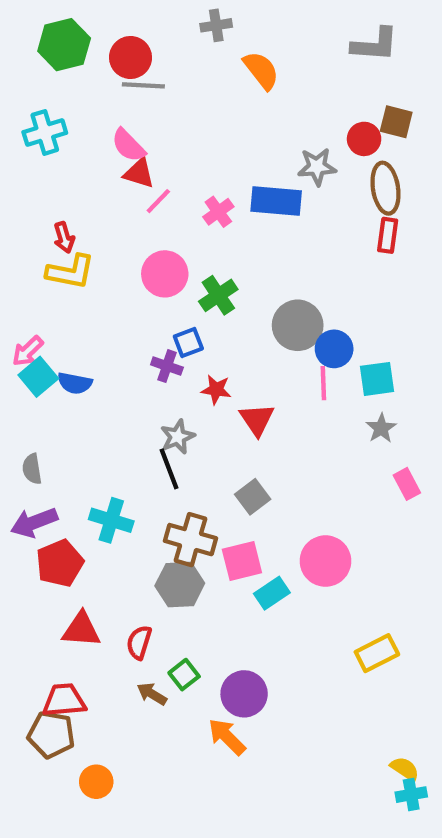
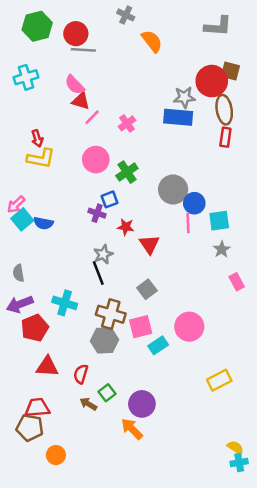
gray cross: (216, 25) -> (126, 15), turned 35
red circle: (364, 139) -> (212, 81), size x1.6
blue rectangle: (276, 201) -> (178, 117), moved

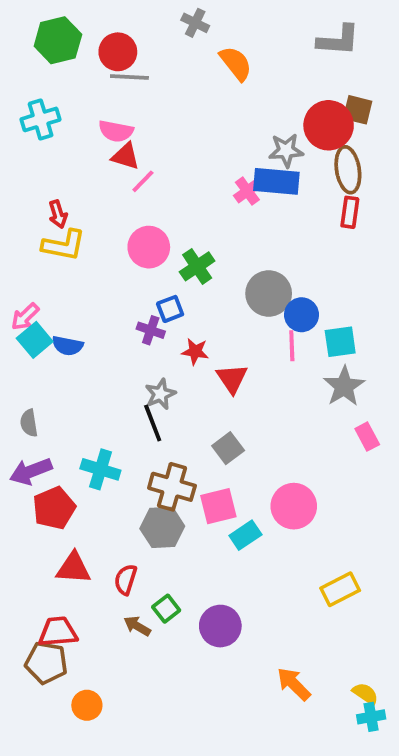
pink semicircle: (75, 85) -> (116, 131), turned -35
pink cross: (127, 123) -> (247, 191), moved
gray star: (222, 249) -> (344, 386), size x1.5
orange arrow: (132, 429) -> (294, 684), moved

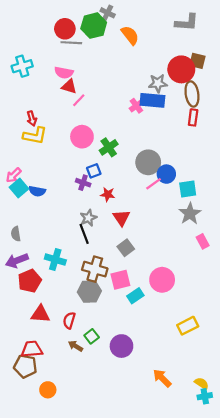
green hexagon: (58, 40) -> (94, 26), moved
pink line: (292, 346) -> (154, 184), moved, turned 56
red triangle: (232, 379) -> (121, 218), moved

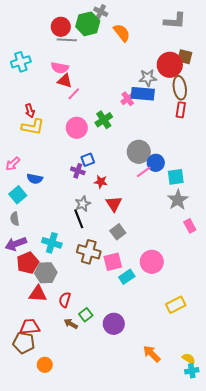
green cross: (109, 147) -> (104, 120), moved
cyan square: (19, 188) -> (18, 195), moved
gray hexagon: (89, 292) -> (46, 273), moved

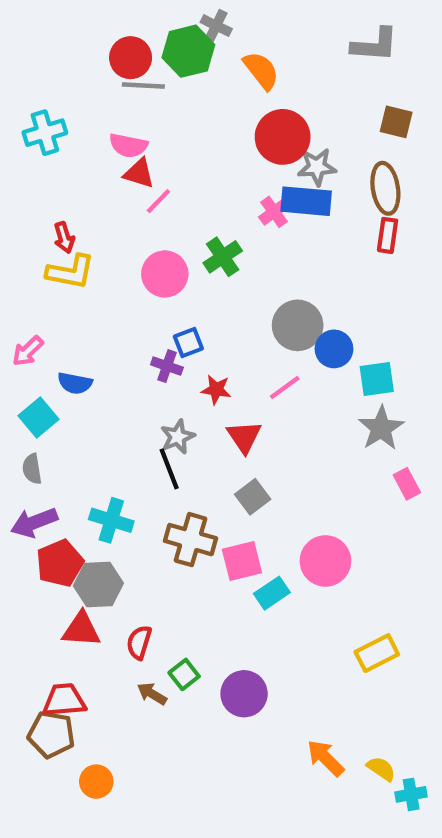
red circle: (170, 65) -> (283, 137), moved
pink line: (144, 172) -> (285, 387), moved
yellow semicircle: (189, 359) -> (381, 769), moved

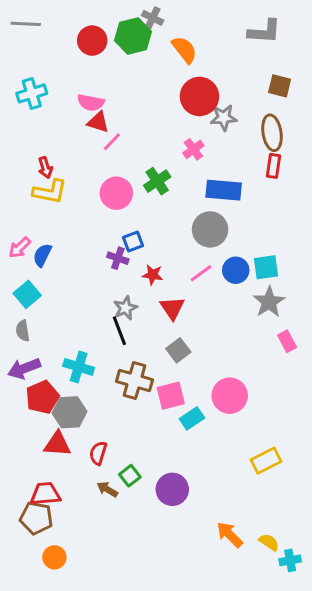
gray line: (143, 85) -> (26, 24), moved
blue rectangle: (306, 201) -> (224, 190), moved
blue circle: (334, 349) -> (236, 270), moved
blue semicircle: (75, 383) -> (42, 255), moved, turned 105
orange circle: (96, 782) -> (54, 557), moved

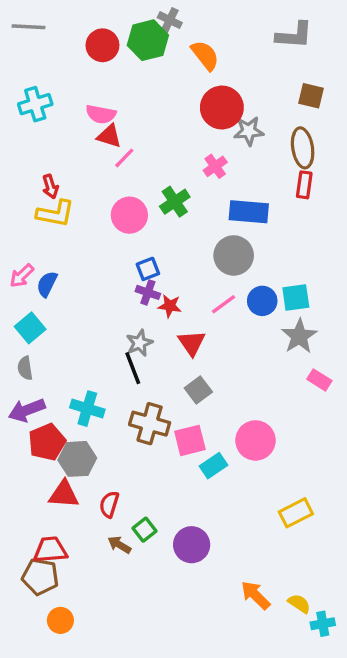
purple cross: (118, 258) -> (148, 292), moved
pink rectangle: (287, 341) -> (319, 380), turned -30

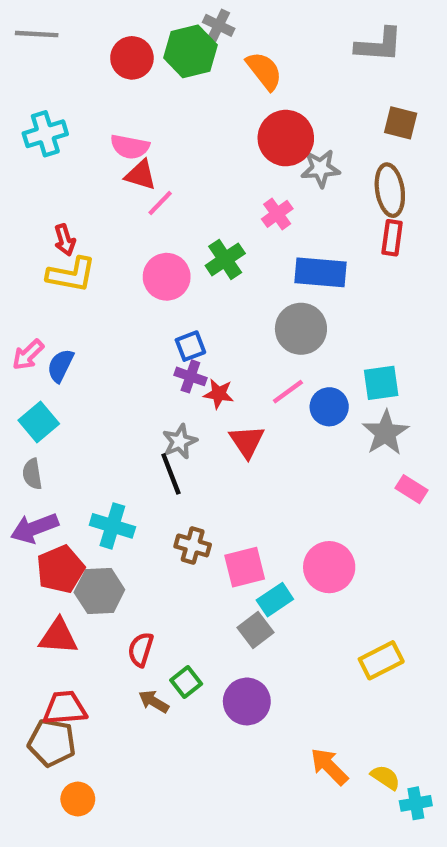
blue circle: (262, 301) -> (329, 407), moved
gray square: (198, 390) -> (255, 630), moved
brown cross: (150, 424) -> (193, 545), size x0.7
red triangle: (64, 494) -> (58, 636), moved

